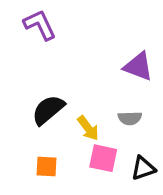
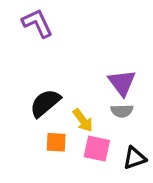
purple triangle: (138, 66) -> (122, 83), moved, turned 32
orange square: (46, 167) -> (56, 142), moved

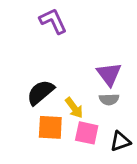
purple L-shape: (37, 23) -> (53, 21), moved
orange square: (56, 142) -> (50, 127), size x1.4

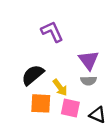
purple L-shape: (53, 21) -> (52, 32), moved
black triangle: (120, 141) -> (98, 115), turned 42

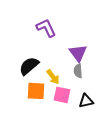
gray semicircle: (89, 81) -> (78, 71), turned 88
black triangle: (98, 115) -> (86, 101), turned -35

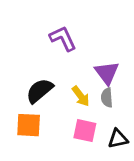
yellow arrow: (53, 77) -> (81, 96), moved
orange square: (36, 91) -> (29, 125), moved

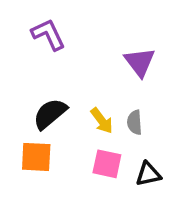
purple L-shape: (63, 38) -> (48, 34), moved
purple triangle: (107, 73) -> (140, 62), moved

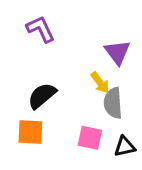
yellow arrow: (102, 121) -> (100, 83), moved
gray semicircle: (135, 122) -> (113, 103), size x1.5

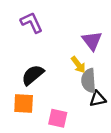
pink square: (90, 138) -> (58, 118), moved
black triangle: (125, 147) -> (98, 99), moved

